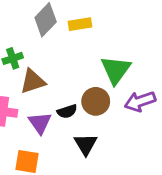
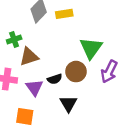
purple arrow: (140, 101) -> (109, 72), turned -45

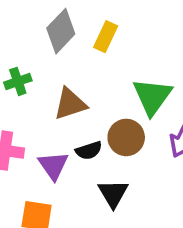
yellow rectangle: (64, 14) -> (106, 37), turned -56
brown triangle: (29, 57) -> (70, 104), moved

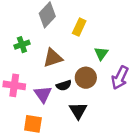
yellow rectangle: (106, 37) -> (79, 27), moved
green triangle: (152, 96) -> (101, 53), size x0.6

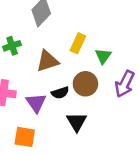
yellow rectangle: (79, 27) -> (78, 43), moved

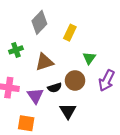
yellow rectangle: (78, 43) -> (70, 33), moved

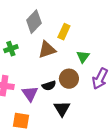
brown triangle: (44, 62) -> (47, 50), moved

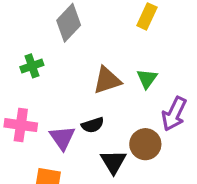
yellow rectangle: (64, 32) -> (147, 16), moved
brown triangle: (47, 50) -> (107, 80), moved
brown circle: (69, 79) -> (145, 144), moved

